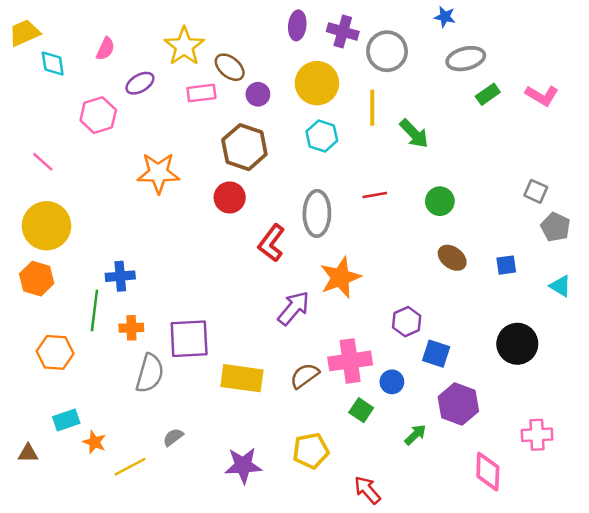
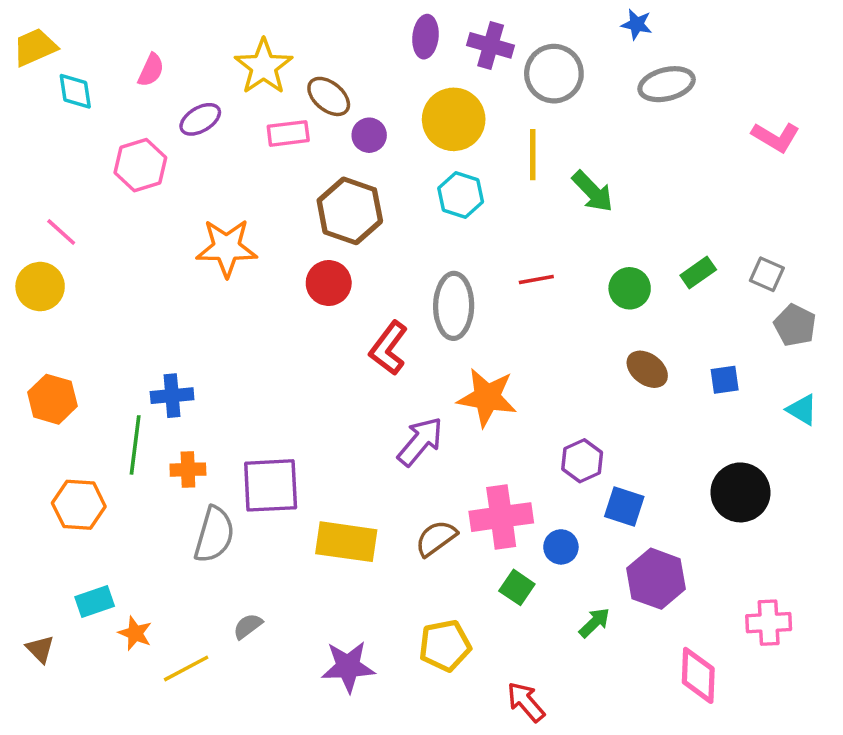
green rectangle: (488, 94) -> (698, 272), moved
yellow circle: (47, 226) -> (40, 287), moved, size x0.7
orange star: (340, 277) -> (487, 397), turned 30
brown triangle: (28, 453) -> (40, 649), turned 45

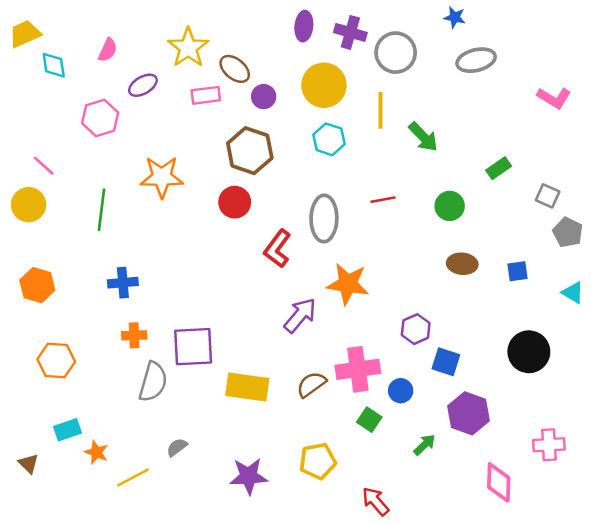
green rectangle: (698, 272) -> (499, 168), moved
brown ellipse: (647, 369) -> (462, 264), turned -32
green line: (135, 445) -> (101, 210), moved

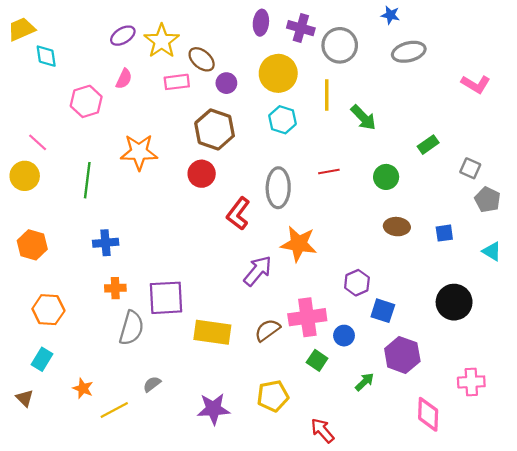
pink semicircle: (108, 50) -> (124, 79), moved
purple ellipse: (143, 85) -> (123, 36), moved
cyan rectangle: (68, 430) -> (42, 359), moved, turned -40

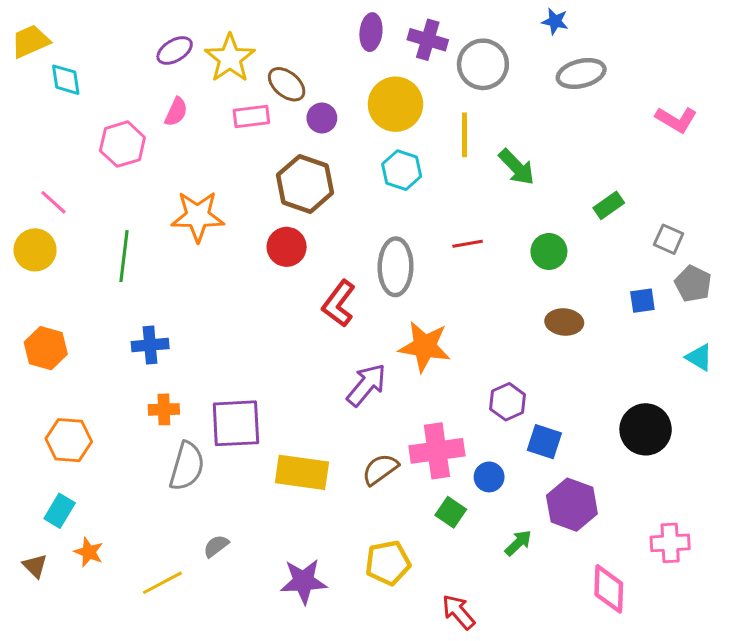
blue square: (444, 233) -> (642, 301), moved
orange star: (83, 388) -> (89, 552), moved

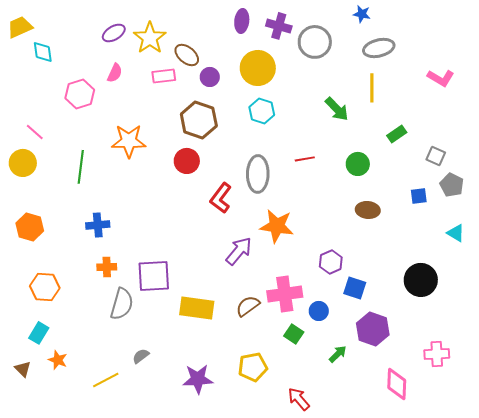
yellow line: (465, 135) -> (372, 88), moved

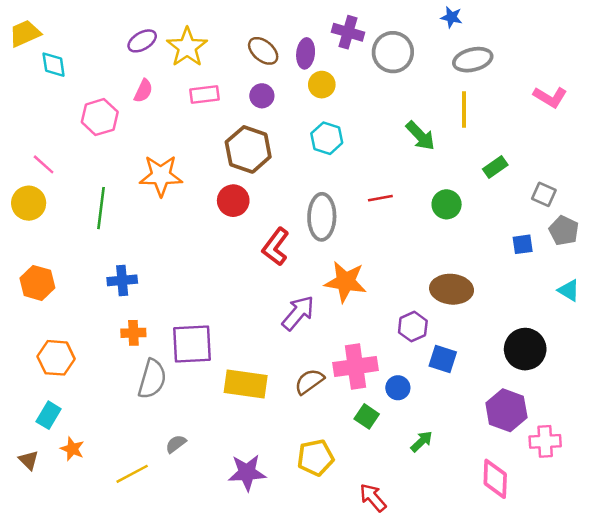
purple ellipse: (242, 21) -> (306, 53), moved
brown ellipse: (187, 55) -> (263, 51), moved
yellow circle: (258, 68) -> (322, 85), size x0.6
brown ellipse: (368, 210) -> (452, 289), moved, size x1.4
purple hexagon: (373, 329) -> (506, 410), moved

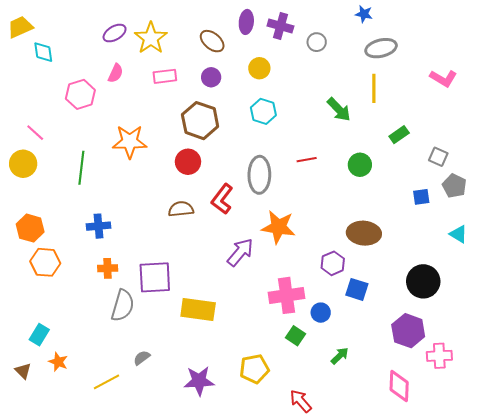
gray circle: (393, 52) -> (317, 42), size x0.6
purple ellipse: (306, 53) -> (246, 22), moved
orange hexagon: (56, 358) -> (45, 262), moved
brown semicircle: (309, 382) -> (181, 209), moved, turned 30

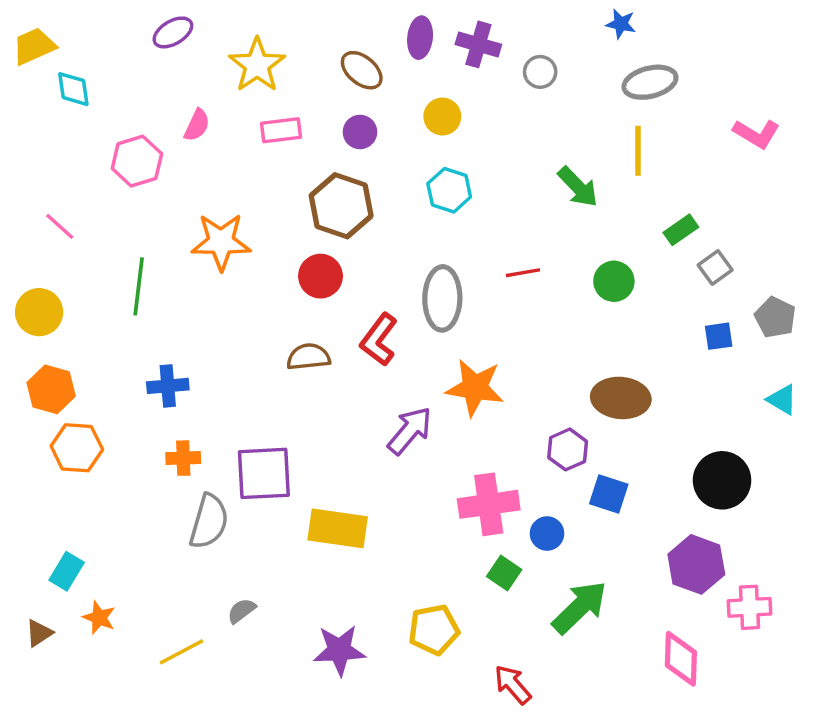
purple ellipse: (115, 33) -> (173, 32), moved
gray square: (438, 157) -> (715, 268), moved, turned 30
yellow circle: (23, 164) -> (39, 312), moved
green arrow: (340, 356) -> (580, 607), size x1.8
brown triangle: (23, 371) -> (39, 633), turned 42

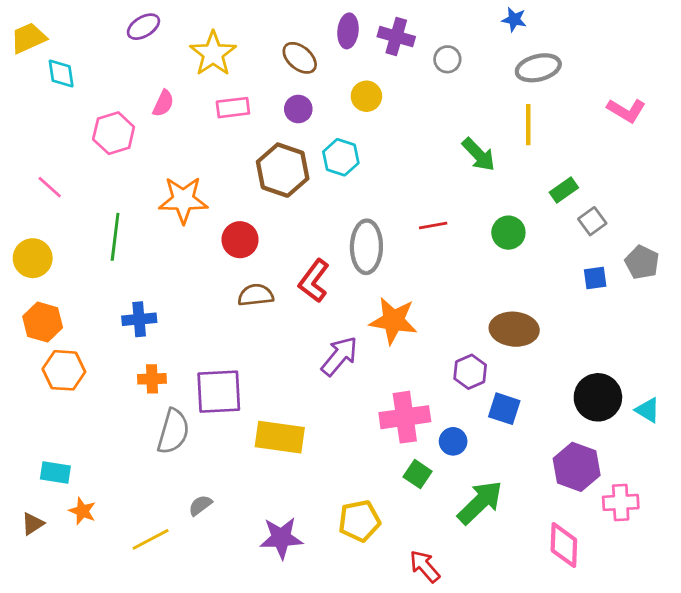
cyan hexagon: (449, 190) -> (341, 157), moved
red circle: (320, 276) -> (240, 240), moved
cyan triangle: (782, 400) -> (648, 410), moved
cyan rectangle: (67, 571) -> (55, 473), turned 68

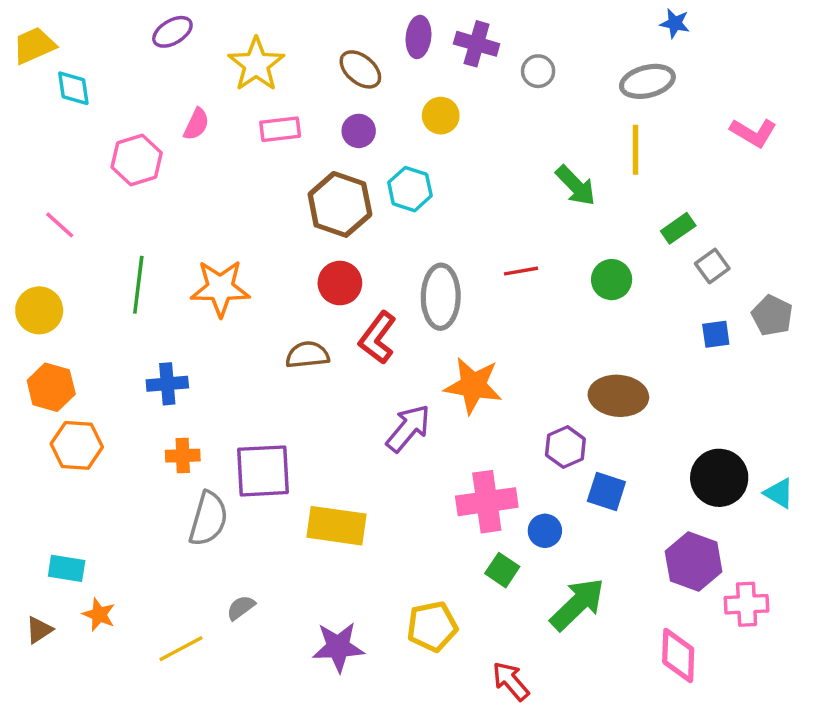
blue star: (514, 20) -> (675, 23), moved
orange star: (183, 200) -> (220, 288), moved
red circle: (240, 240) -> (340, 283), moved

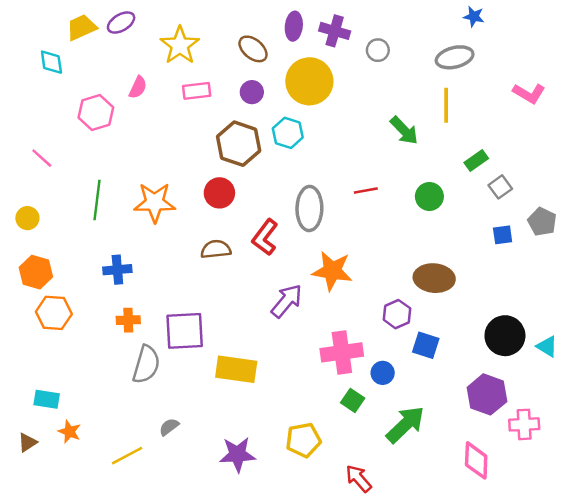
yellow trapezoid: (34, 46) -> (81, 27), moved
yellow circle: (441, 116) -> (309, 81), size x1.8
red circle: (340, 283) -> (219, 193), moved
yellow circle: (39, 310) -> (27, 218), size x0.7

